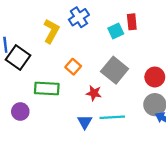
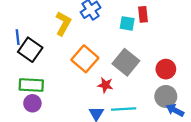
cyan square: (116, 31) -> (127, 23), turned 35
orange square: (73, 67) -> (85, 59), size x1.6
green rectangle: (47, 89) -> (31, 85), moved

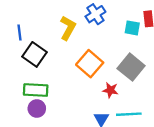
blue line: (18, 37) -> (20, 33), moved

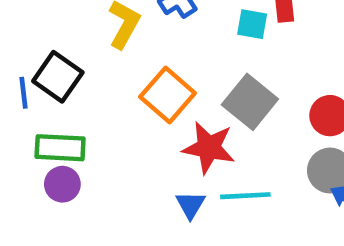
blue line: (20, 33) -> (23, 93), moved
red star: (110, 90) -> (209, 148), size x1.6

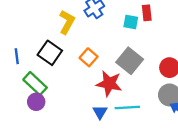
black square: (58, 77) -> (50, 53), moved
orange square: (168, 95) -> (89, 57), size x0.7
green rectangle: (60, 148) -> (35, 84), turned 40

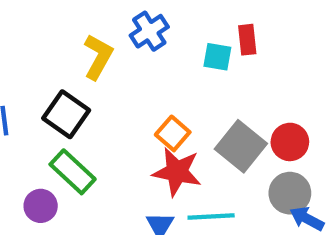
orange square: (89, 57) -> (173, 133), moved
gray square: (130, 61) -> (241, 146), moved
green rectangle: (35, 84) -> (73, 172), moved

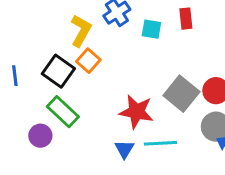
cyan square: (217, 57) -> (151, 29), moved
orange square: (173, 133) -> (88, 61), moved

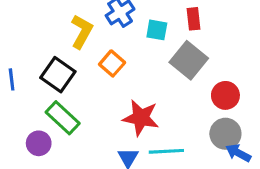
orange square: (88, 61) -> (112, 63), moved
gray square: (181, 94) -> (189, 60), moved

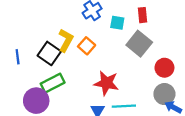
yellow L-shape: (82, 32) -> (66, 40), moved
green rectangle: (63, 118) -> (53, 83), turned -70
purple circle: (39, 143) -> (36, 101), size x1.5

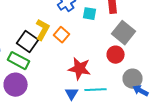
gray square: (139, 44) -> (124, 33), moved
red circle: (164, 68) -> (116, 55), moved
green rectangle: (53, 83) -> (19, 61), moved, turned 55

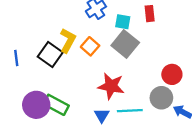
gray square: (124, 33) -> (125, 44), moved
red circle: (116, 55) -> (172, 74), moved
green rectangle: (19, 61) -> (56, 105), moved
gray circle: (133, 79) -> (161, 98), moved

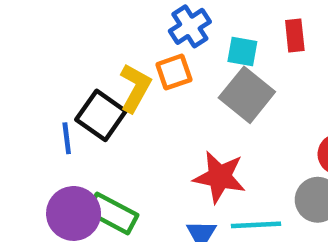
orange square: (90, 46) -> (174, 72), moved, turned 30
blue line: (16, 58) -> (67, 138), moved

